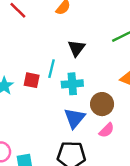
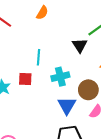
black triangle: (76, 48) -> (80, 45), moved
cyan line: (52, 69) -> (38, 57), moved

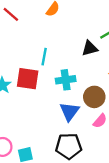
black triangle: (80, 45) -> (90, 48), turned 42
red square: (25, 79) -> (28, 79), size x1.5

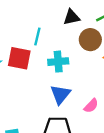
black triangle: (90, 48) -> (72, 17), moved
brown circle: (94, 97) -> (90, 40), moved

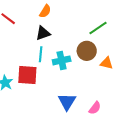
black triangle: (72, 17) -> (43, 33), moved
cyan cross: (58, 62) -> (62, 60), moved

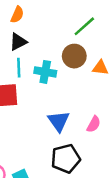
cyan cross: (62, 60) -> (45, 72), turned 30

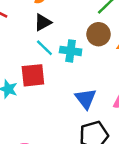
cyan line: (19, 68) -> (44, 48), turned -42

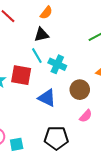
brown circle: (99, 34) -> (80, 90), moved
blue triangle: (86, 99) -> (47, 98), moved, turned -42

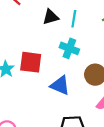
cyan line: (37, 56) -> (74, 19), moved, turned 42

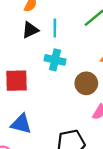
blue triangle: (60, 85) -> (21, 124), moved

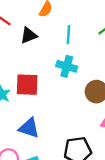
black triangle: (30, 30) -> (29, 35), moved

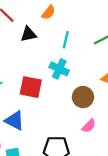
red square: (27, 85) -> (31, 87), moved

